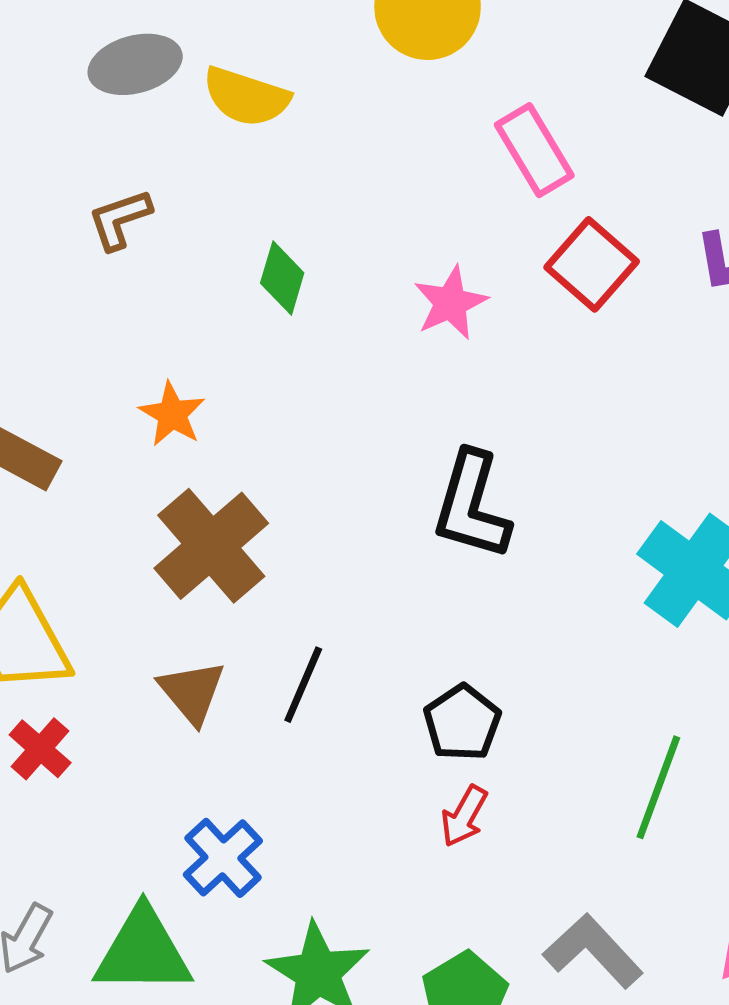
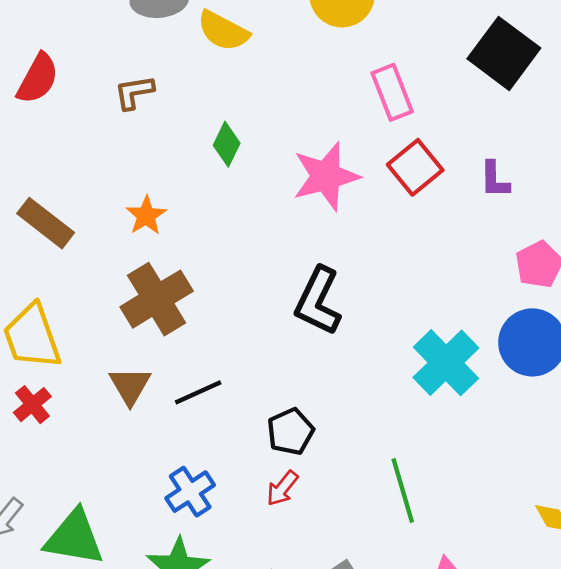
pink star: (451, 303) -> (326, 176), size x1.5
black line: (303, 685) -> (198, 392), turned 33
green line: (658, 787) -> (403, 491), turned -46
blue cross: (223, 858) -> (190, 492), moved

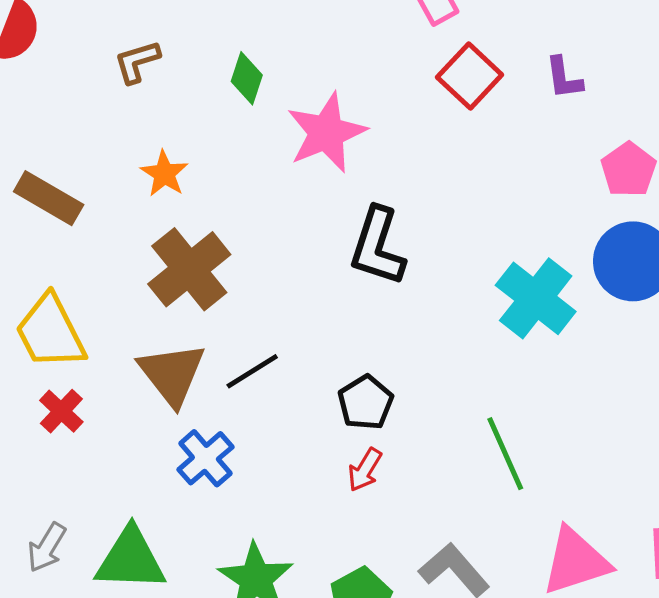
brown L-shape: (134, 92) -> (137, 62), moved
pink star: (326, 176) -> (326, 133), moved
brown triangle: (130, 386) -> (172, 374), size x1.4
blue cross: (190, 492) -> (205, 458), moved

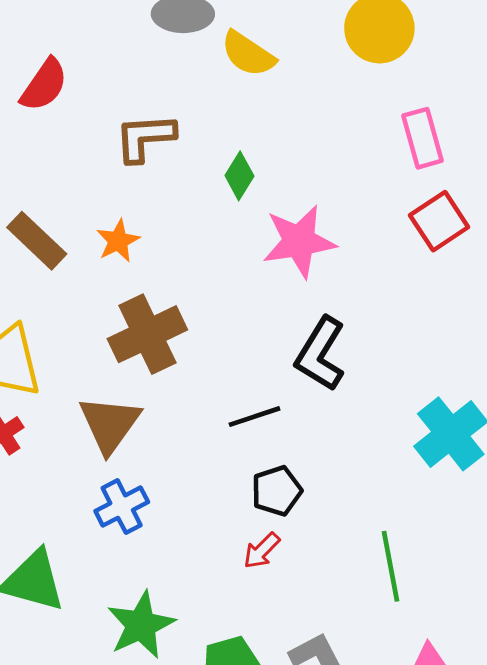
brown L-shape: (137, 62) -> (145, 138), size x1.4
orange star: (164, 174) -> (118, 241), moved
black line: (252, 371) -> (255, 417), moved

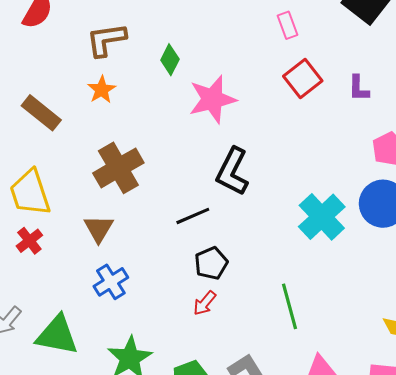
pink rectangle: (423, 138) -> (287, 25), size x0.7
orange star: (118, 241) -> (102, 90), moved
brown triangle: (110, 424) -> (99, 229), size x0.7

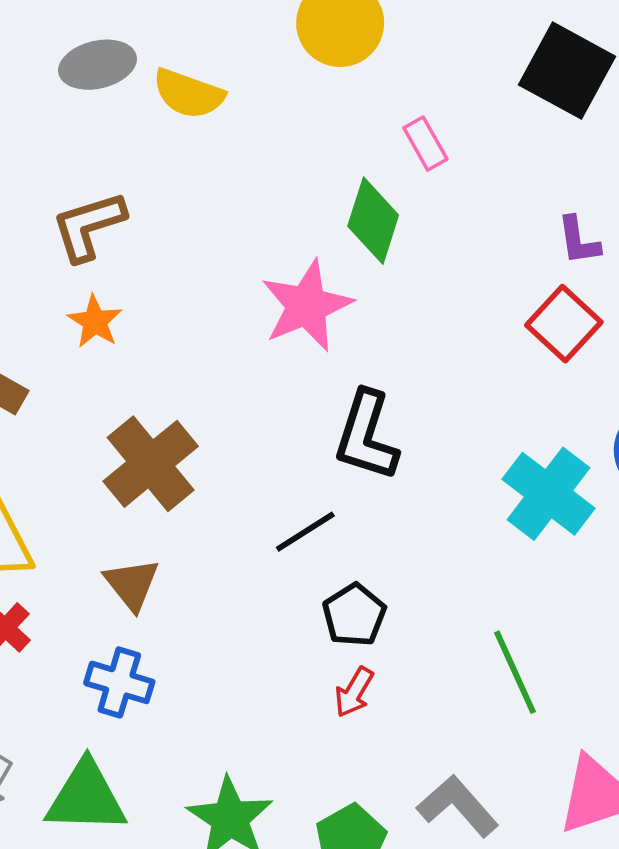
green diamond: (170, 60) -> (373, 221), moved, size x1.4
red square: (303, 79) -> (564, 324), moved
blue cross: (111, 282) -> (119, 682), moved, turned -32

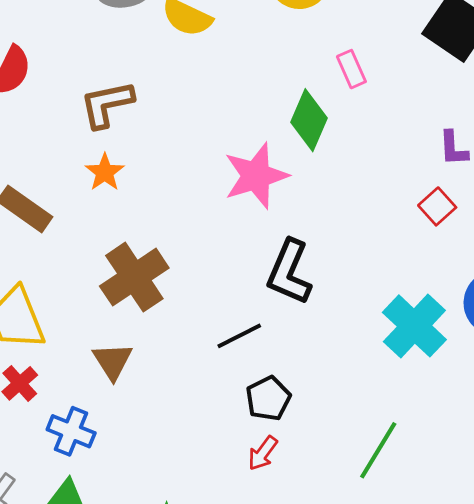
red square: (564, 324) -> (437, 206), size x0.7
green line: (515, 672) -> (378, 450), turned 50
blue cross: (119, 682) -> (71, 431), moved

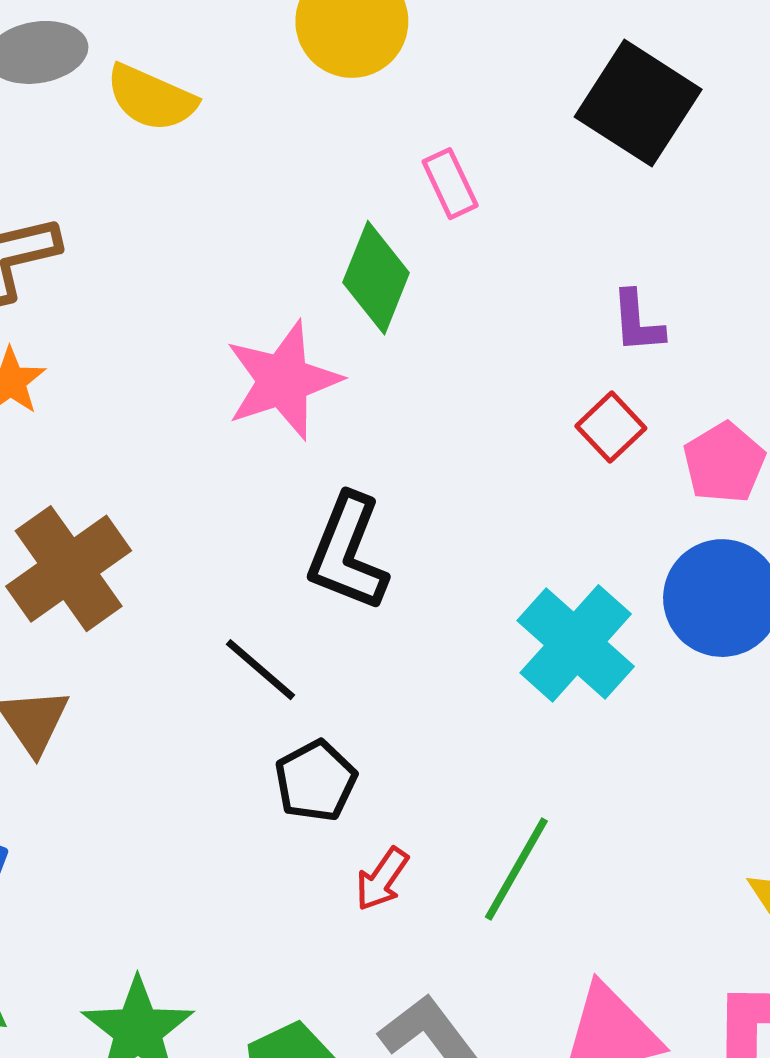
black line: (239, 336) -> (261, 670), turned 69
red arrow: (263, 453) -> (382, 879), moved

